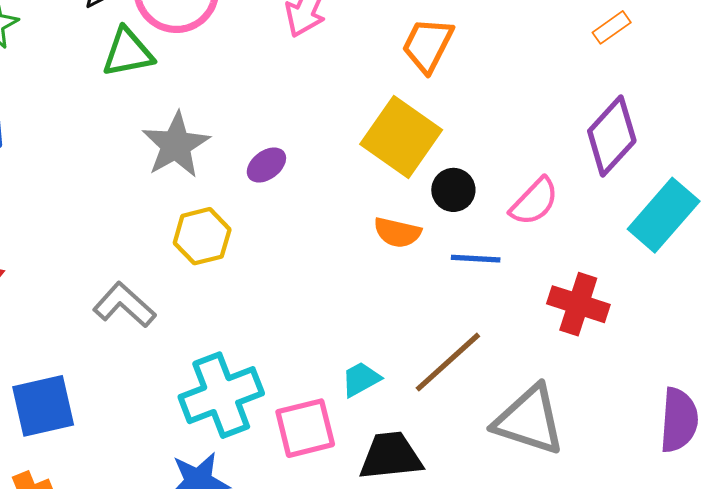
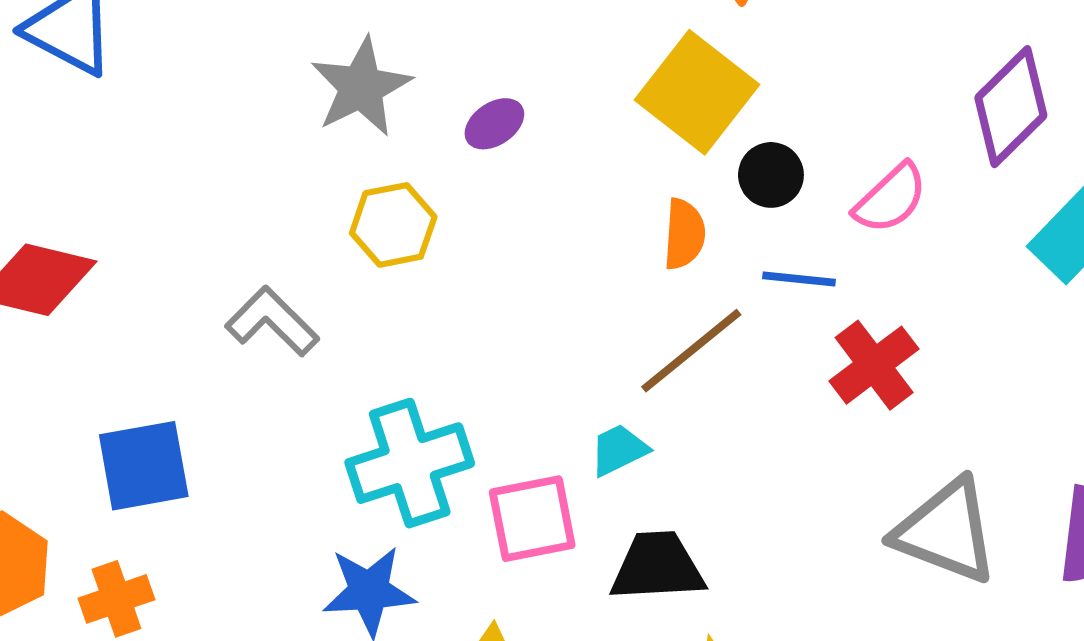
orange semicircle: (397, 232) -> (684, 234), turned -102
red cross: (578, 304) -> (874, 365), moved, turned 32
brown line: (448, 362) -> (691, 351), moved
gray triangle: (529, 420) -> (946, 531), moved

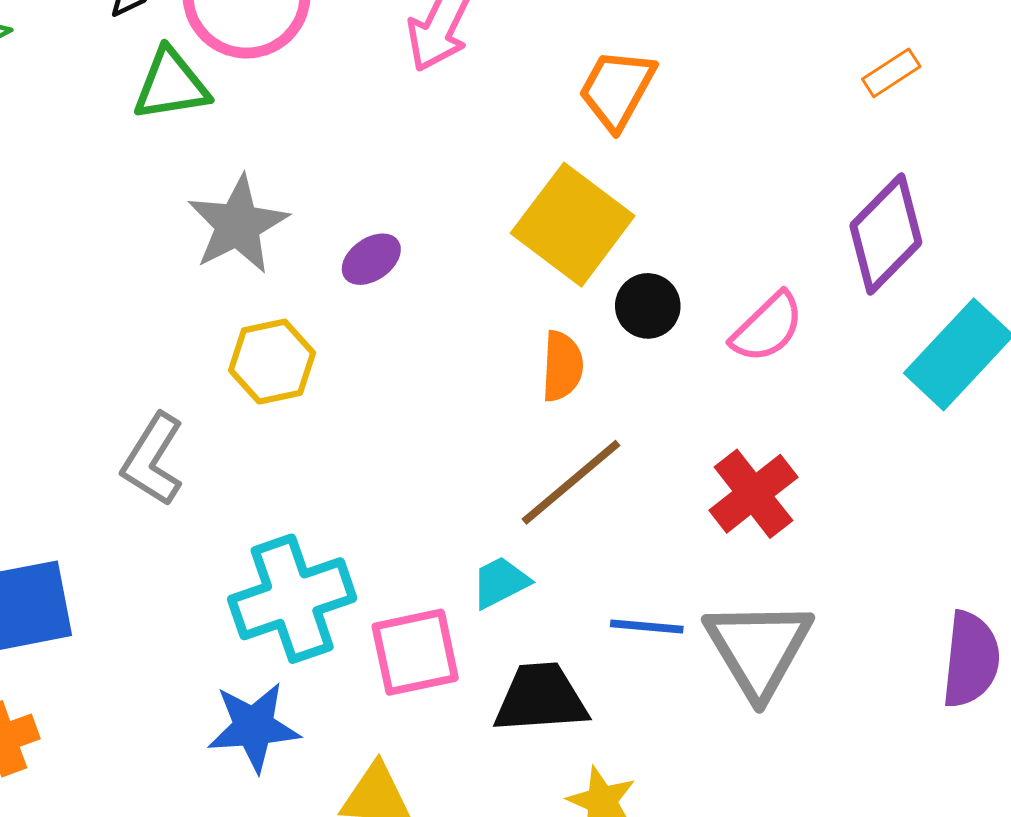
blue line: (799, 279) -> (647, 627), moved
gray L-shape: (272, 321) -> (153, 460), turned -102
gray triangle: (946, 531) -> (758, 649), moved, turned 39

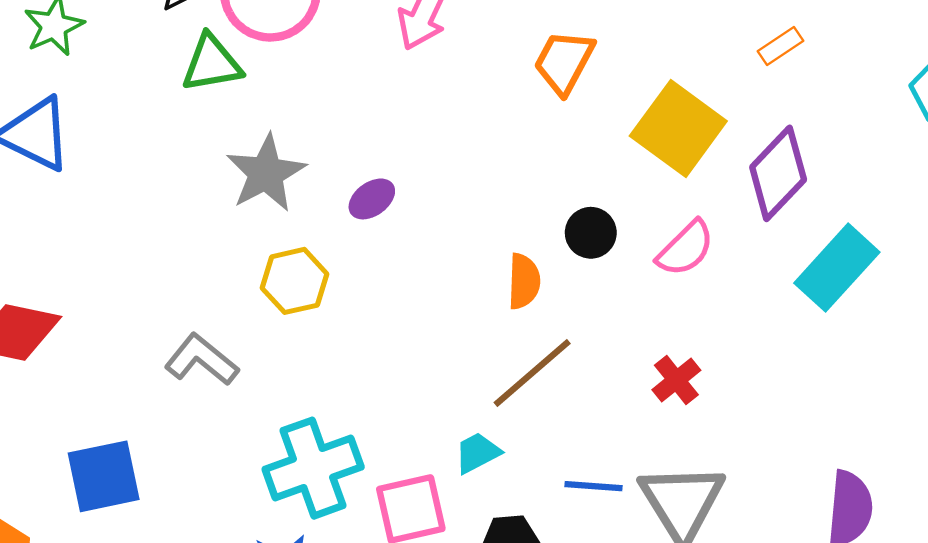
yellow square: (573, 225) -> (678, 129), moved
gray L-shape: (153, 460) -> (201, 360), turned 98
red cross: (753, 494) -> (676, 380), size x0.7

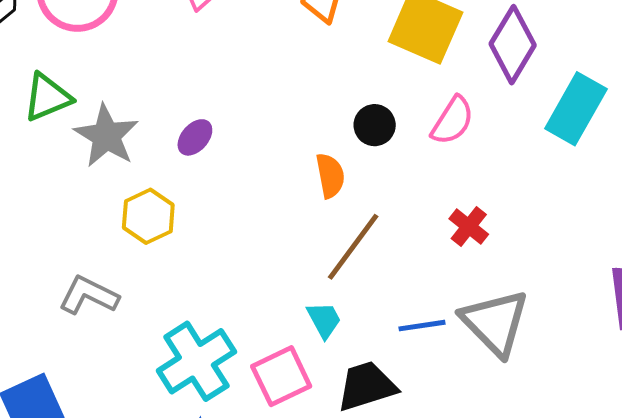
green triangle: (212, 63) -> (47, 97), moved
cyan trapezoid: (477, 453) -> (324, 320), turned 102

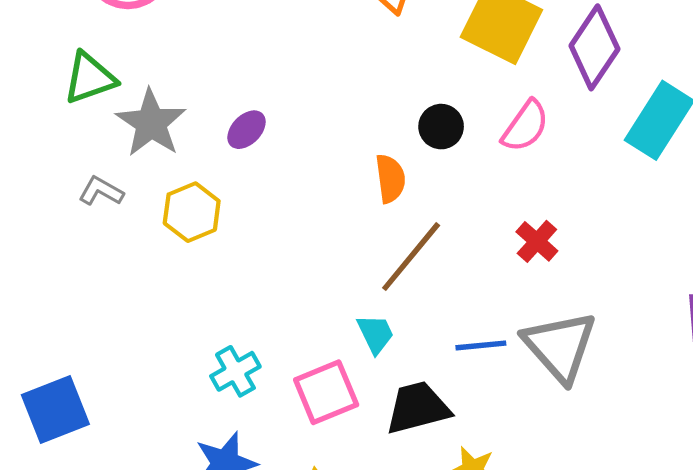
gray L-shape: (89, 295) -> (101, 191), moved, size x0.7
cyan cross: (196, 361) -> (235, 371), size x0.6

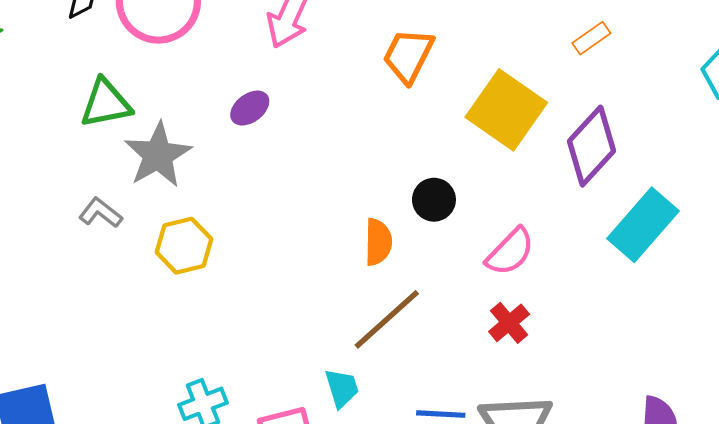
pink semicircle: (525, 126) -> (510, 252), moved
purple ellipse: (247, 130) -> (250, 108), moved

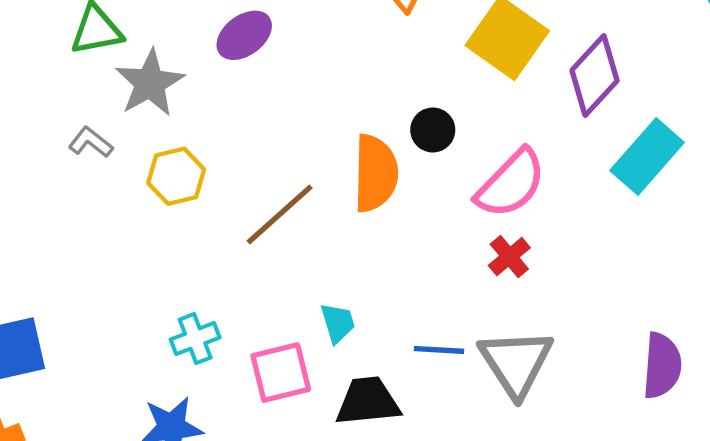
purple ellipse: (250, 108) -> (244, 35), size x1.4
orange semicircle: (378, 242) -> (375, 173), size x1.6
pink semicircle: (510, 252) -> (511, 184), size x1.4
brown line: (387, 319) -> (280, 214), moved

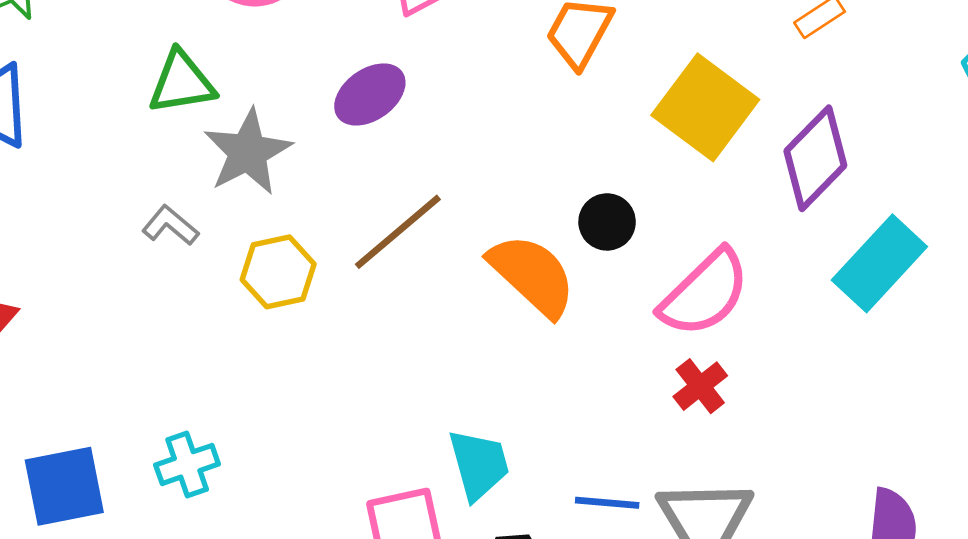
orange semicircle: (375, 173) -> (532, 275), turned -50
brown line: (280, 214) -> (398, 232), moved
cyan trapezoid: (338, 323) -> (479, 465), size x1.4
cyan cross: (195, 339) -> (187, 464), moved

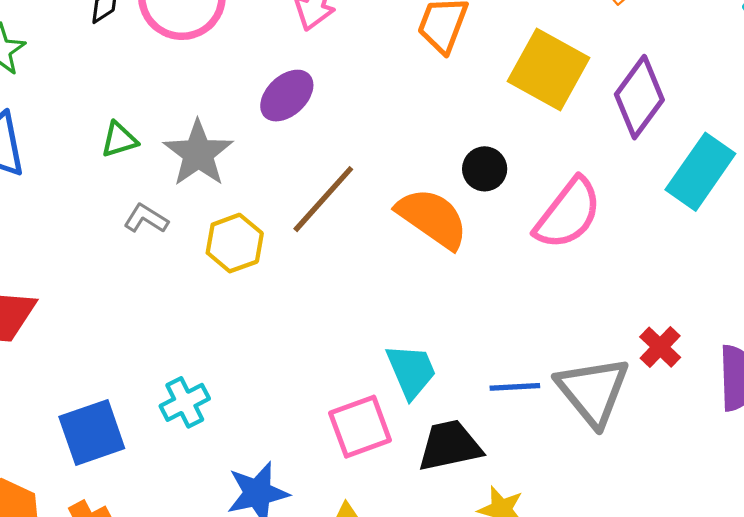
green triangle: (182, 82) -> (119, 140), moved, size x0.7
red cross: (700, 386) -> (660, 347), moved

